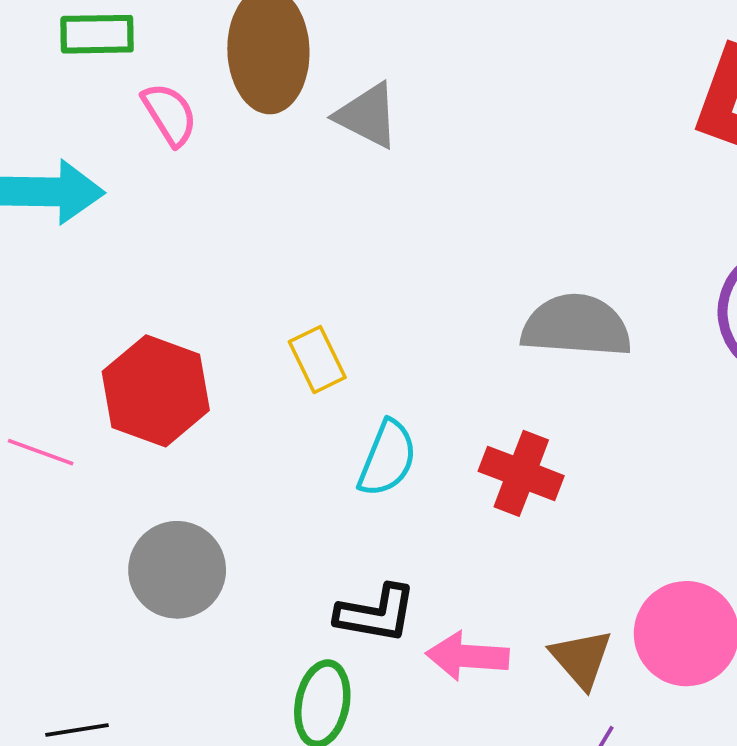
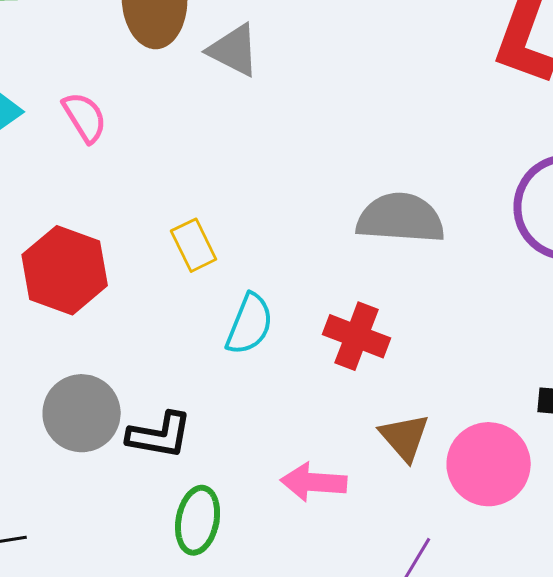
pink semicircle: (170, 114) -> (85, 117), moved
black L-shape: (376, 614) -> (160, 435), moved
brown triangle: (581, 659) -> (405, 437), moved

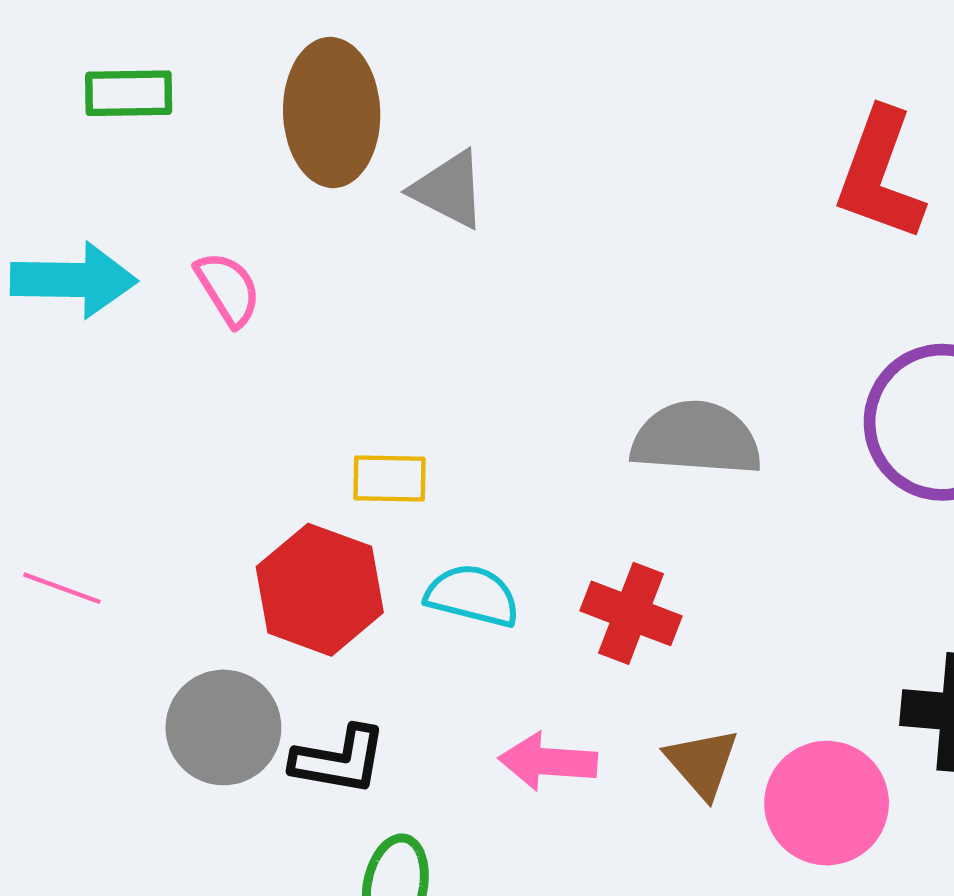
yellow rectangle: (194, 245) -> (389, 479), turned -63
red hexagon: (65, 270) -> (320, 590), moved
cyan semicircle: (250, 324) -> (472, 596), turned -98
pink arrow: (314, 482) -> (548, 762), moved

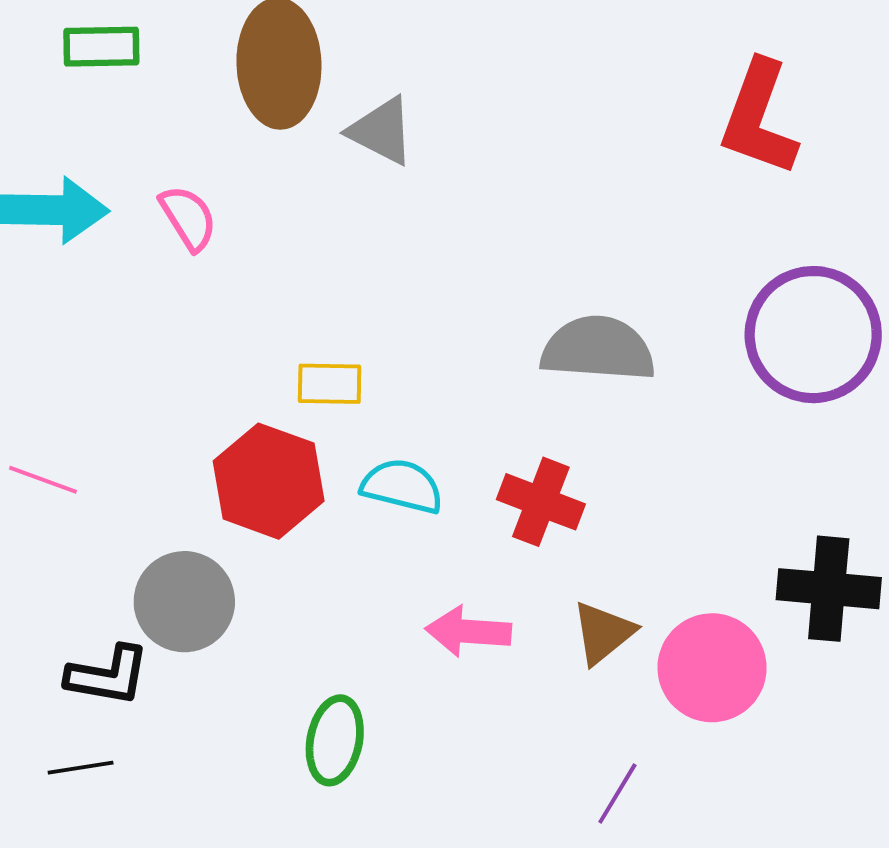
black L-shape: (339, 760) -> (108, 676), moved
brown triangle: (702, 763) -> (603, 633), turned 32

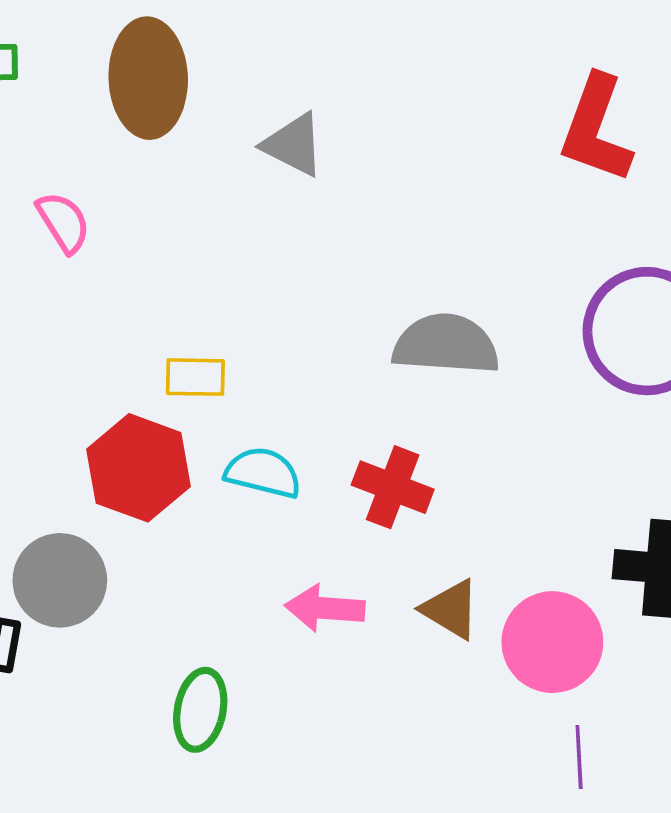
gray triangle: (381, 131) -> (293, 145), moved
brown triangle: (603, 633) -> (451, 609), turned -50
purple line: (617, 794) -> (579, 757), moved, turned -34

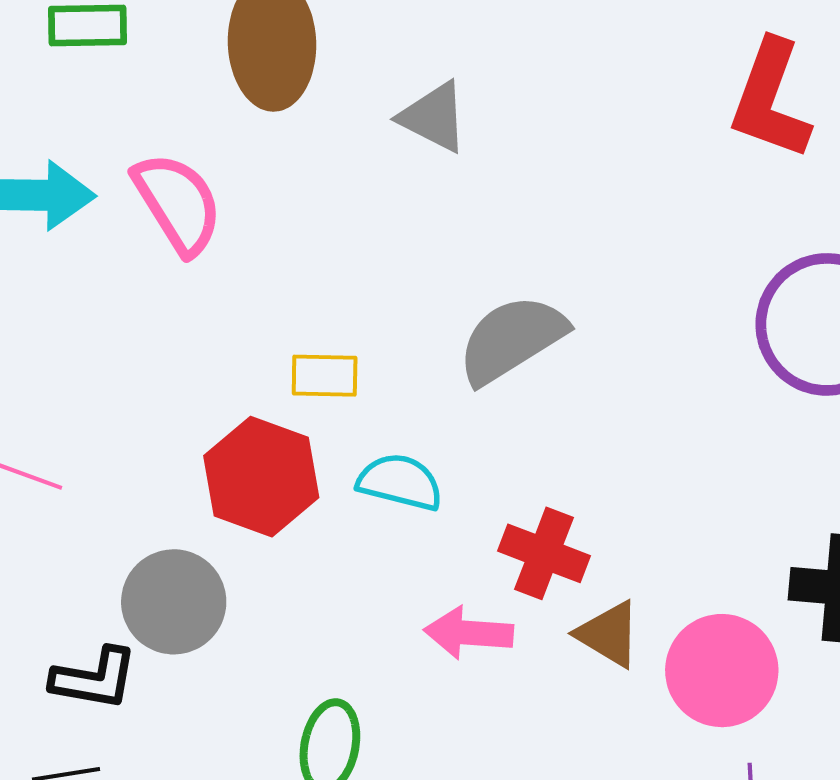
pink semicircle: (63, 222) -> (178, 203), size x1.5
gray semicircle: (446, 344) -> (512, 339), moved, turned -36
red cross: (393, 487) -> (544, 553), moved

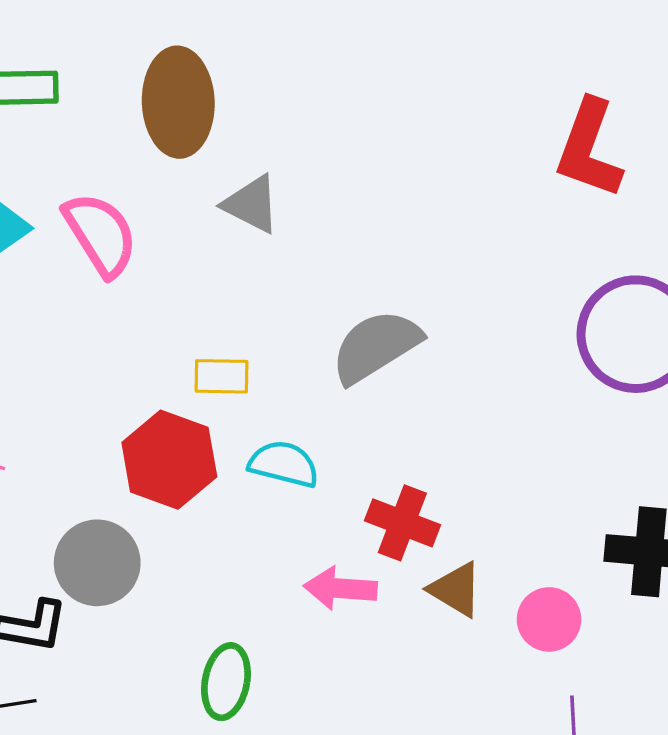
gray triangle: (434, 117) -> (251, 204), moved
pink circle: (722, 671) -> (549, 619), size x0.7

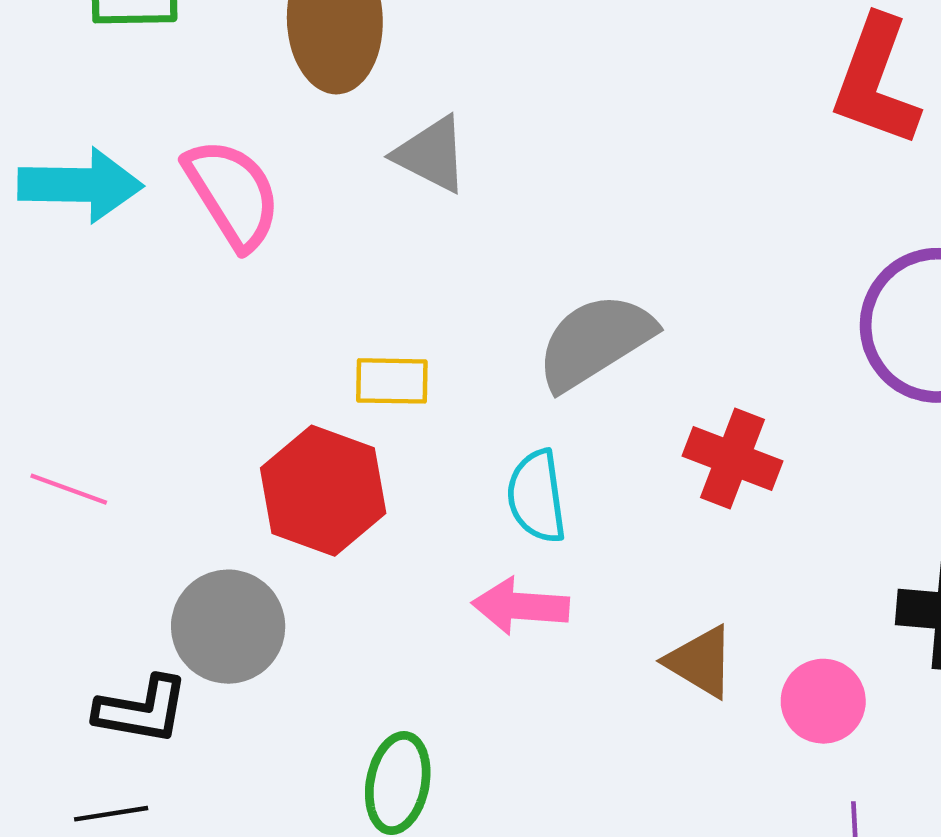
cyan semicircle: (284, 464) -> (537, 496), moved, turned -112
red cross: (402, 523) -> (733, 458), moved
pink arrow: (340, 588) -> (521, 606), moved

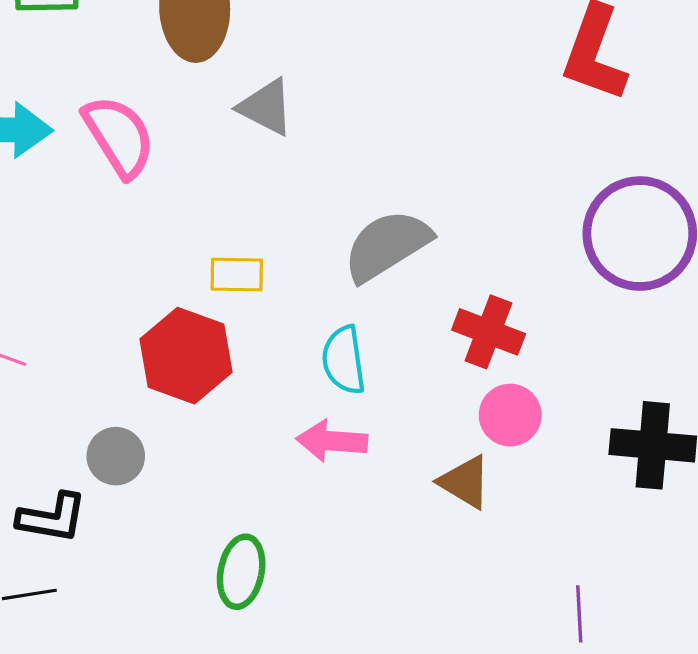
gray circle: (228, 627) -> (116, 456), size x0.7
pink circle: (823, 701) -> (510, 415), moved

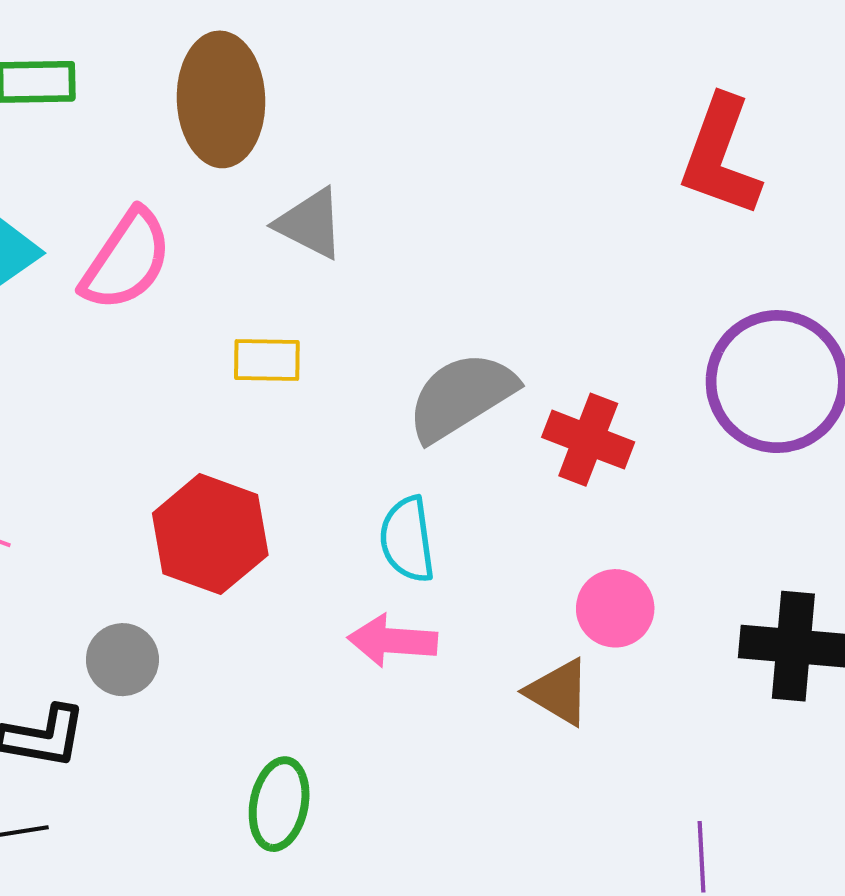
pink semicircle: (119, 136) -> (127, 260), turned 66
yellow rectangle: (237, 275) -> (267, 360), moved
red cross: (489, 332) -> (588, 440), moved

